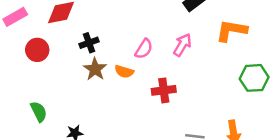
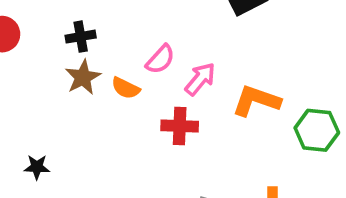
orange L-shape: (231, 30) -> (256, 101), moved
pink arrow: (182, 45) -> (200, 79), moved

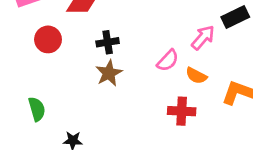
pink arrow: (200, 79) -> (203, 38), moved
orange semicircle: (126, 88) -> (196, 76), moved

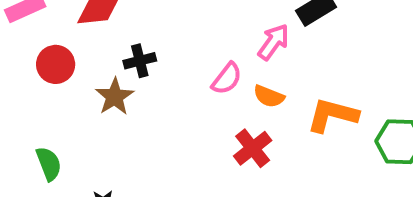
brown star: (109, 73) -> (115, 97), moved
red cross: (182, 111) -> (253, 148), turned -36

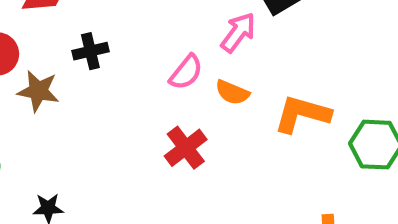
brown star: (115, 97) -> (38, 91), moved, turned -30
red cross: (253, 148) -> (186, 148), moved

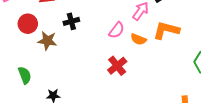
orange L-shape: (302, 114) -> (166, 30), moved

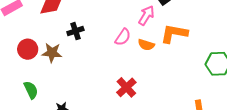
red circle: (28, 24) -> (28, 49), moved
red cross: (117, 66) -> (126, 87), moved

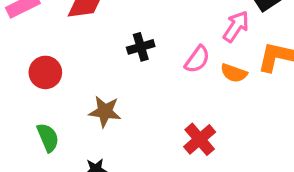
black cross: (75, 31) -> (141, 47), moved
brown star: (52, 53) -> (105, 112), moved

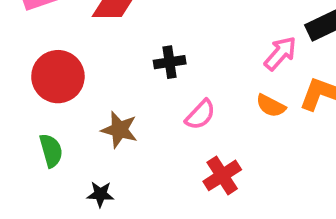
pink semicircle: (197, 59) -> (200, 115), moved
red circle: (45, 72) -> (58, 77), size x1.4

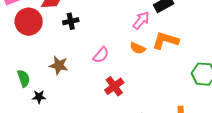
black cross: (170, 62) -> (71, 21), moved
red circle: (58, 77) -> (29, 22), moved
black star: (100, 194) -> (39, 97), moved

